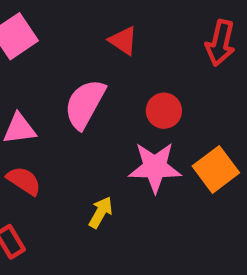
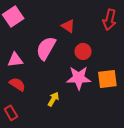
red triangle: (123, 41) -> (68, 26), moved
orange square: (216, 169) -> (107, 79), turned 30

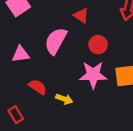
red semicircle: (17, 84) -> (38, 87), moved
yellow arrow: (53, 99) -> (64, 99), turned 80

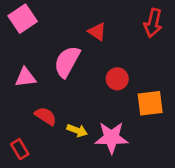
red circle: (98, 45) -> (117, 79), moved
pink star: (93, 75) -> (111, 138), moved

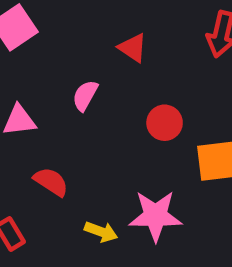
pink semicircle: (67, 62) -> (85, 95), size x0.6
yellow arrow: (77, 130) -> (101, 232), moved

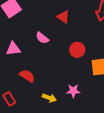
pink semicircle: (85, 95) -> (42, 38), turned -80
pink star: (155, 216) -> (73, 91), size x0.6

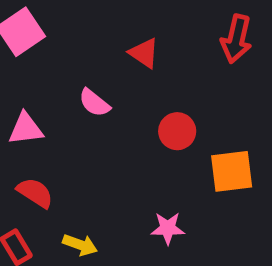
red semicircle: (27, 76) -> (35, 193), moved
yellow arrow: (49, 98) -> (80, 245), moved

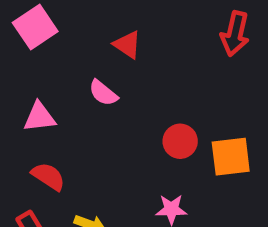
red triangle: (144, 53) -> (127, 45), moved
red circle: (177, 131) -> (180, 141), moved

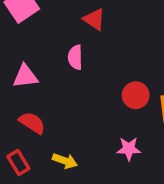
pink semicircle: (103, 93) -> (75, 57), turned 50

